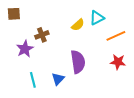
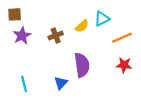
brown cross: (42, 35) -> (56, 36), moved
purple star: (25, 49) -> (22, 36), moved
cyan line: (33, 80) -> (24, 84), moved

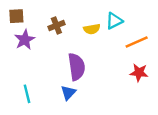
yellow semicircle: (82, 26) -> (92, 29), turned 32
brown cross: (56, 36) -> (56, 26), moved
purple semicircle: (82, 65) -> (76, 67), moved

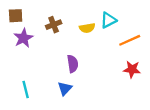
purple semicircle: (76, 67) -> (73, 64), size x0.7

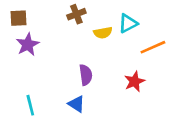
brown cross: (54, 25) -> (76, 14), moved
red star: (132, 69) -> (134, 81), moved, turned -30
blue triangle: (65, 88) -> (76, 104), turned -40

